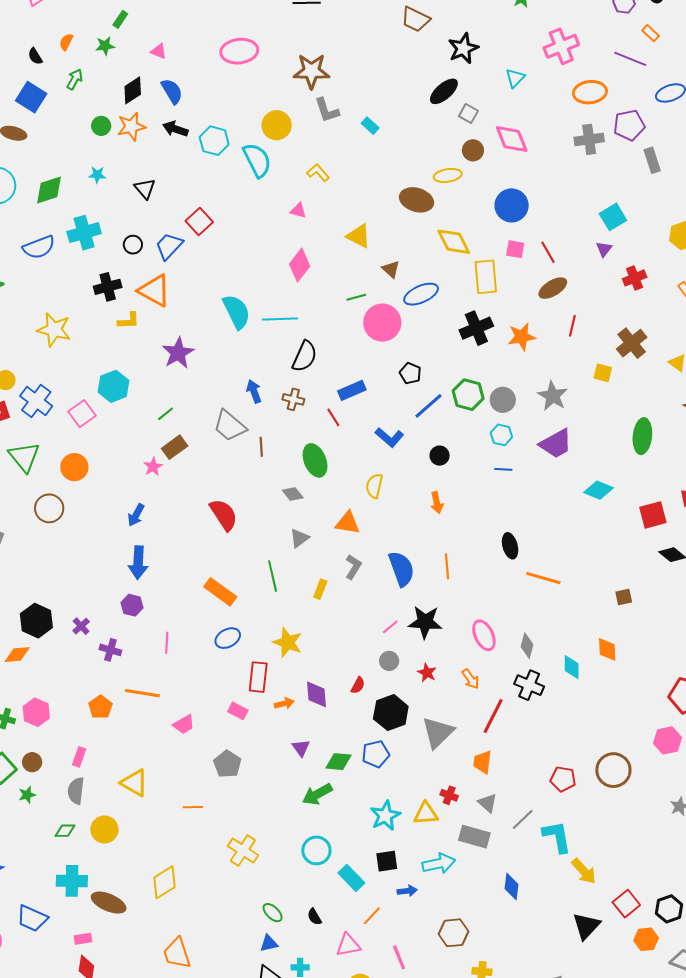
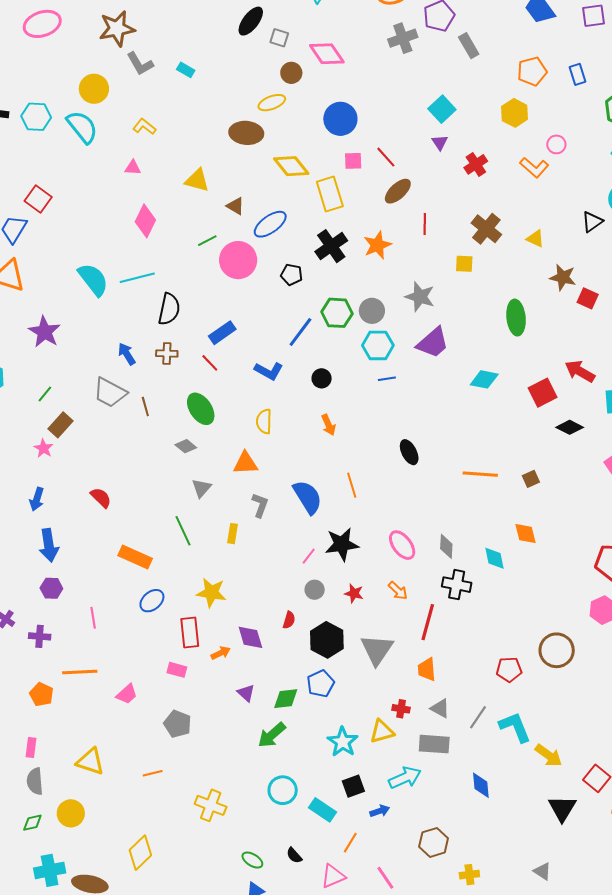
black pentagon: (410, 373) -> (292, 275), moved
cyan hexagon: (501, 435) -> (378, 345), size x1.4
red semicircle: (224, 515) -> (101, 498), moved, size x0.7
orange line: (543, 578) -> (480, 474), moved

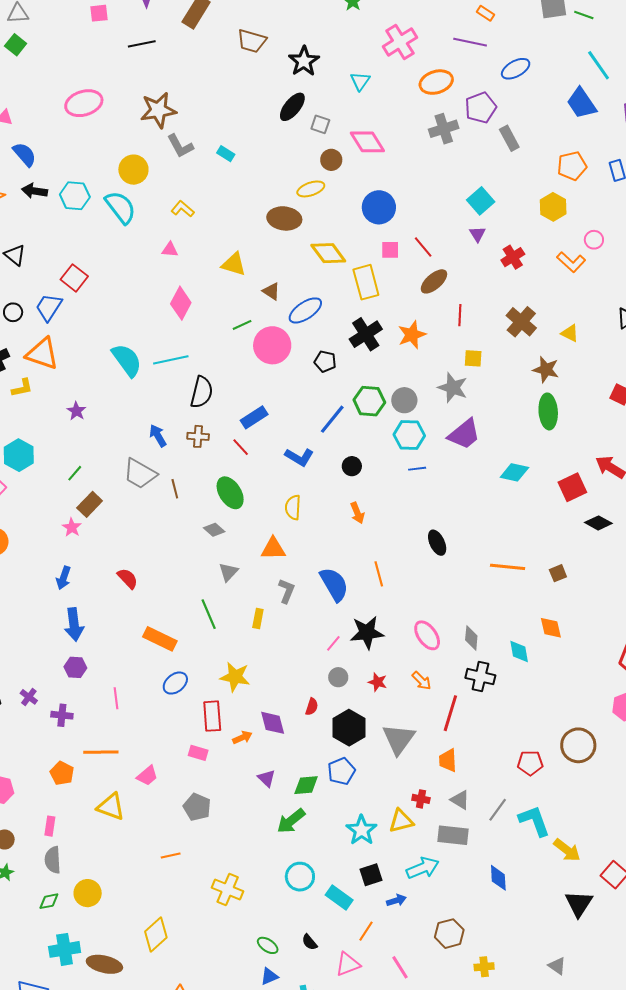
yellow square: (464, 264) -> (473, 358), moved
brown star: (563, 277) -> (546, 370), moved
purple star: (45, 332) -> (76, 411), size x0.6
yellow triangle: (90, 762) -> (111, 807), moved

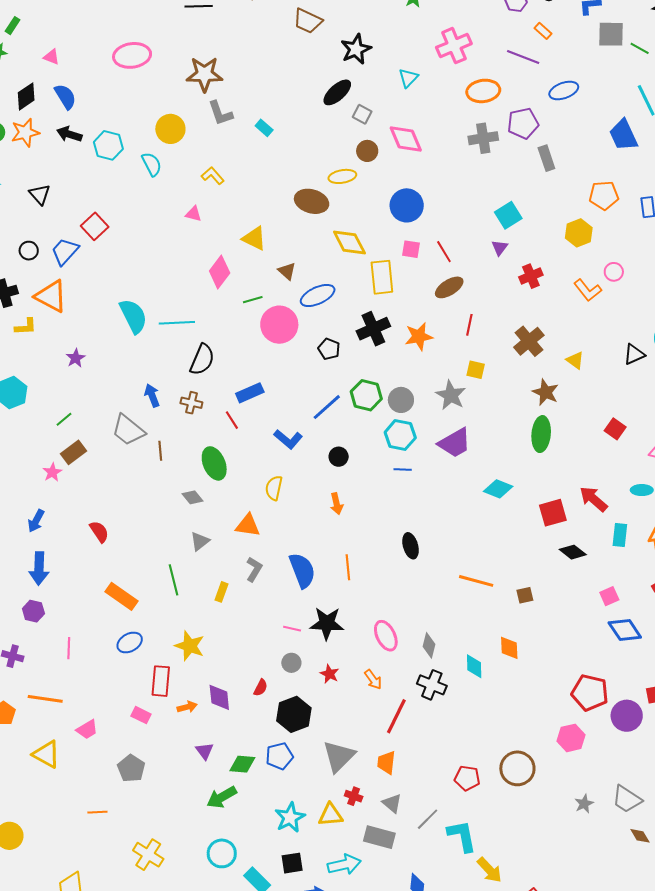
cyan semicircle: (121, 207) -> (152, 164), size x0.7
pink diamond: (181, 303) -> (220, 272), moved
pink line: (333, 643) -> (292, 629), turned 54
gray triangle: (399, 739) -> (339, 756), moved

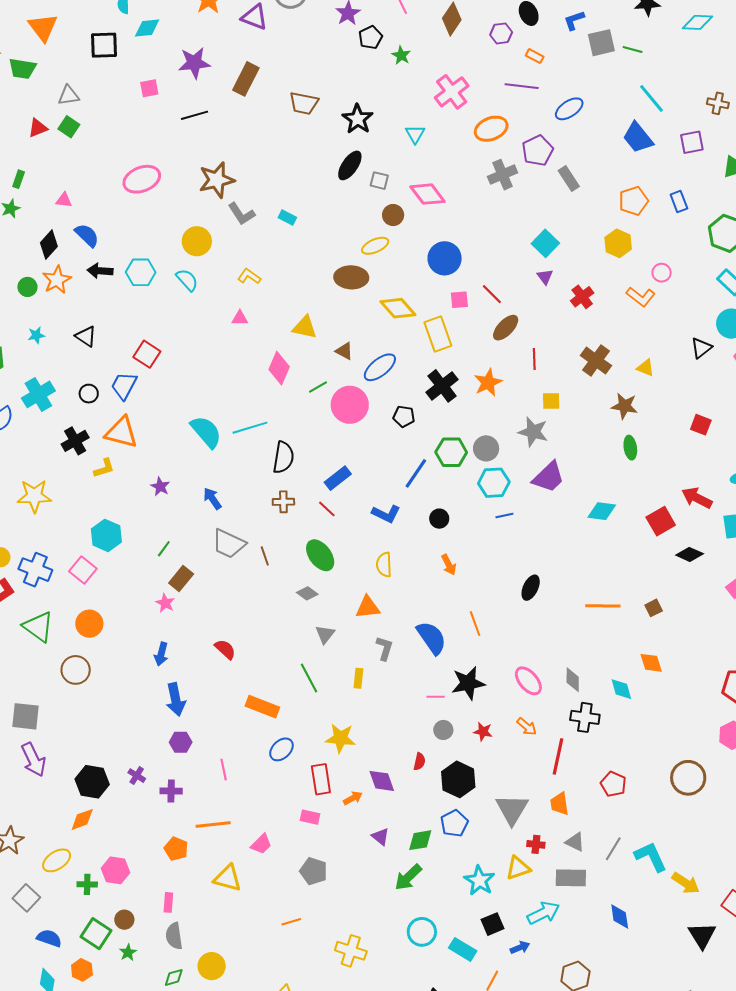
blue arrow: (152, 395) -> (212, 499), moved
green ellipse: (541, 434) -> (630, 448), size x0.7
black ellipse: (411, 546) -> (531, 588), turned 55
red pentagon: (467, 778) -> (613, 784), moved, turned 30

